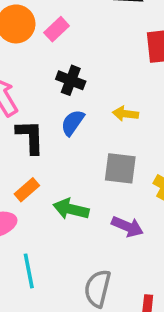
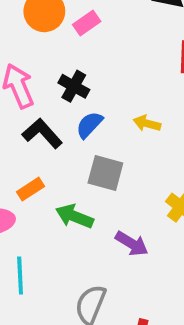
black cross: (71, 80) -> (74, 86), moved
black L-shape: (30, 137) -> (42, 133), turned -48
gray square: (120, 168) -> (105, 173), moved

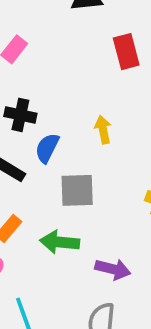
yellow arrow: (147, 123) -> (103, 130), turned 80
purple arrow: (132, 244) -> (113, 269), moved

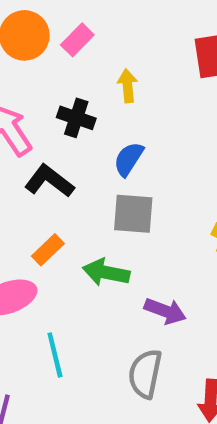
yellow arrow: (103, 130) -> (128, 86), moved
blue semicircle: (47, 148) -> (129, 159), moved

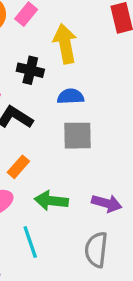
yellow arrow: (128, 86) -> (65, 44), size x1.6
blue semicircle: (129, 159) -> (71, 96), turned 60
green arrow: (106, 272) -> (51, 201), moved

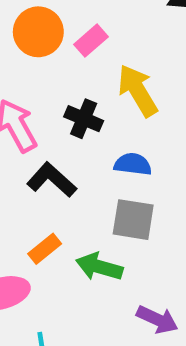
yellow arrow: (65, 44) -> (138, 91), turned -30
green arrow: (51, 201) -> (99, 267), moved

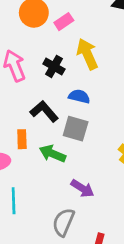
black L-shape: (52, 180) -> (44, 111), moved
orange rectangle: (45, 249) -> (22, 139), turned -60

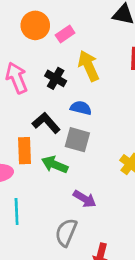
orange rectangle: (22, 139) -> (24, 151), size x1.4

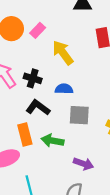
black cross: (56, 78) -> (33, 78), moved
gray square: (77, 140) -> (79, 115), moved

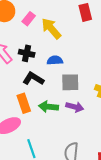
pink rectangle: (38, 30) -> (29, 19), moved
purple arrow: (83, 164) -> (75, 107), moved

